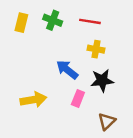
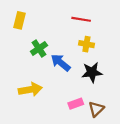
green cross: (53, 20) -> (39, 48), moved, turned 35
pink rectangle: (78, 98) -> (76, 104), moved, turned 48

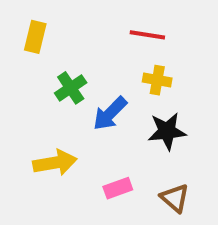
blue arrow: (61, 63) -> (110, 113), turned -84
pink rectangle: (76, 104) -> (118, 188), moved
brown triangle: (96, 109) -> (175, 198), turned -35

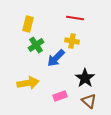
yellow rectangle: (35, 37) -> (28, 24), moved
yellow cross: (157, 80) -> (72, 41), moved
black star: (167, 131) -> (85, 78), moved, turned -30

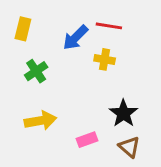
yellow rectangle: (28, 24) -> (23, 29), moved
green cross: (36, 45) -> (36, 71), moved
blue arrow: (56, 58) -> (75, 38), moved

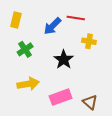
yellow cross: (105, 59) -> (89, 41), moved
black star: (123, 113) -> (64, 60), moved
pink rectangle: (87, 140) -> (61, 97), size x1.5

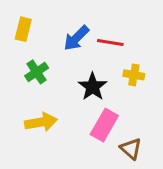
red line: (76, 18) -> (110, 42), moved
yellow cross: (89, 41) -> (134, 75), moved
pink rectangle: (61, 97) -> (104, 125), moved, turned -40

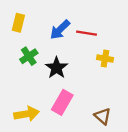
black star: (93, 87) -> (56, 68), moved
yellow arrow: (41, 122) -> (26, 114), moved
pink rectangle: (104, 125) -> (62, 102), moved

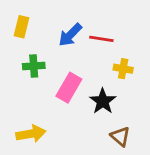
green cross: (29, 56) -> (34, 66), turned 30
black star: (56, 68) -> (103, 101), moved
pink rectangle: (62, 102) -> (69, 88), moved

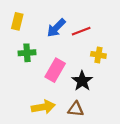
red line: (101, 39) -> (81, 31), turned -30
yellow arrow: (31, 134) -> (43, 107), moved
brown triangle: (120, 136) -> (76, 109), moved, turned -35

